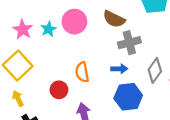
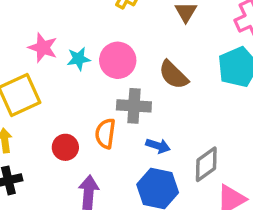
pink star: (23, 30) -> (43, 48), turned -30
gray cross: (129, 43) -> (134, 106), moved

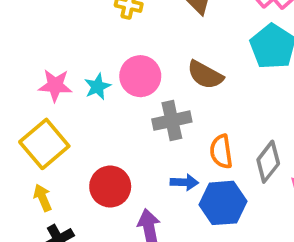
orange semicircle: (105, 133) -> (221, 152), moved
blue arrow: (158, 146) -> (184, 182), moved
red circle: (65, 147) -> (110, 187), size x1.4

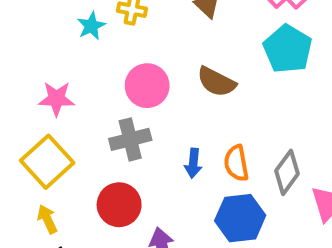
cyan star: (97, 87) -> (91, 26), moved
gray cross: (172, 121) -> (130, 139), moved
blue arrow: (184, 182) -> (193, 163), moved, turned 96

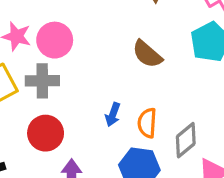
pink circle: (147, 86) -> (55, 40), moved
gray cross: (130, 139) -> (42, 81), moved

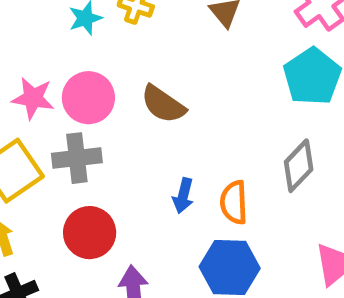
brown semicircle: (147, 54) -> (163, 104), moved
gray diamond: (186, 140) -> (299, 166), moved

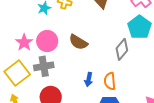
pink star: (33, 98) -> (24, 42), turned 30
gray diamond: (299, 166) -> (122, 49), moved

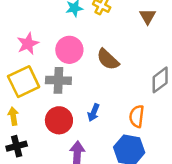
pink star: (24, 42) -> (28, 44), moved
blue arrow: (89, 80) -> (94, 113), moved

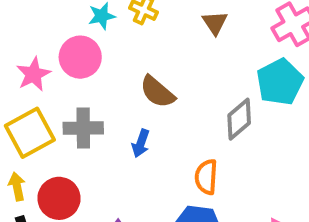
pink circle: (69, 50) -> (80, 57), moved
blue arrow: (94, 113) -> (141, 143), moved
red circle: (59, 120) -> (59, 198), moved

